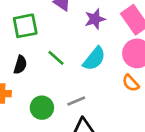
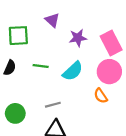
green line: (56, 58) -> (41, 66), turned -42
green circle: (42, 108) -> (15, 113), moved

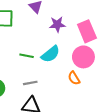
green line: (41, 66) -> (27, 56), moved

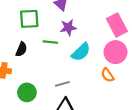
purple star: (57, 24) -> (68, 28), moved
green line: (27, 56) -> (50, 42), moved

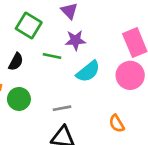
green square: (29, 19) -> (29, 25), turned 30
orange semicircle: (107, 75) -> (117, 123), moved
green circle: (27, 92) -> (19, 99), moved

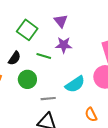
cyan semicircle: (88, 71) -> (75, 84), moved
green circle: (19, 99) -> (27, 79), moved

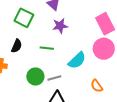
green line: (44, 56) -> (47, 48), moved
green circle: (27, 79) -> (35, 76), moved

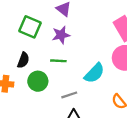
purple star: (60, 26) -> (61, 35), moved
green circle: (35, 76) -> (38, 81), moved

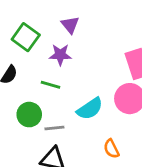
green circle: (38, 81) -> (29, 115), moved

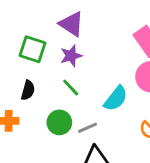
purple triangle: (70, 25) -> (71, 24), size x1.4
green line: (50, 85) -> (71, 87), turned 48

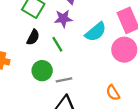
black semicircle: (28, 90) -> (33, 37), moved
cyan semicircle: (116, 99) -> (96, 32), moved

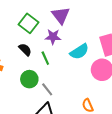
black semicircle: (33, 37) -> (25, 50), turned -80
gray line: (64, 80) -> (47, 89), turned 56

